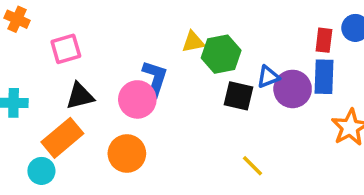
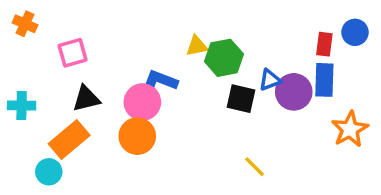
blue L-shape: (155, 79) -> (159, 82), turned -87
orange circle: (127, 153) -> (137, 136), moved

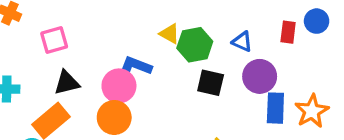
yellow triangle: (197, 46) -> (170, 34), turned 40
blue triangle: (270, 80) -> (242, 42), moved, turned 45
blue rectangle: (324, 80) -> (275, 108), moved

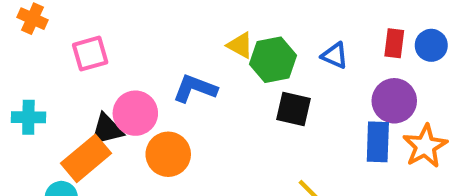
blue circle: (317, 21) -> (431, 45), moved
purple circle: (260, 76) -> (394, 101), moved
black triangle: (67, 83) -> (107, 130), moved
pink circle: (119, 86) -> (135, 113), moved

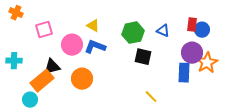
yellow triangle: (240, 45) -> (93, 26), moved
blue circle: (431, 45) -> (202, 30), moved
pink circle: (135, 113) -> (72, 45), moved
orange star: (425, 146) -> (207, 63), moved

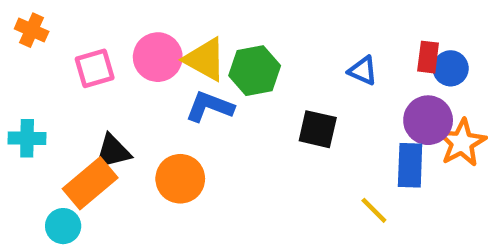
yellow triangle: (93, 26) -> (205, 59), size x1.5
green hexagon: (133, 33) -> (255, 71), moved
pink circle: (72, 45) -> (158, 57), moved
yellow line: (151, 97) -> (374, 210), moved

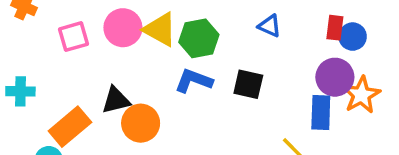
blue triangle: (363, 71) -> (270, 26), moved
blue L-shape: (210, 107) -> (194, 81), moved
black triangle: (113, 152) -> (116, 100), moved

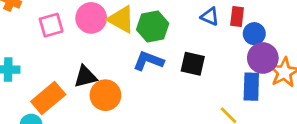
red rectangle: (335, 28) -> (237, 16), moved
blue circle: (353, 37) -> (254, 34), moved

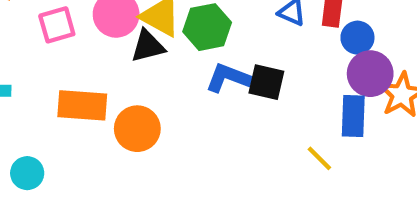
blue L-shape: (148, 61) -> (228, 78), moved
black triangle: (85, 77) -> (148, 46), moved
orange rectangle: (48, 98) -> (82, 105), moved, turned 44

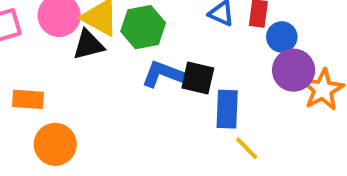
orange rectangle: (82, 105) -> (28, 99), size x0.7
blue rectangle: (353, 116) -> (227, 109), moved
orange circle: (137, 129) -> (55, 144), moved

